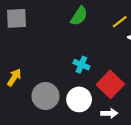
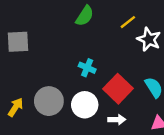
gray square: (16, 18) -> (18, 42), moved
yellow arrow: (14, 77) -> (16, 107), moved

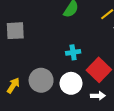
cyan cross: (87, 68) -> (73, 52), turned -32

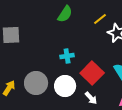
white arrow: (98, 96) -> (91, 98), turned 48

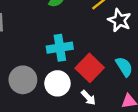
cyan cross: (67, 56) -> (60, 48), size x1.5

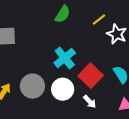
cyan cross: (60, 48) -> (65, 58), turned -30

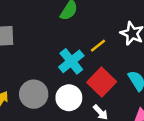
yellow line: (99, 19) -> (98, 46), moved

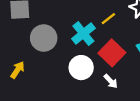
gray circle: (34, 94) -> (44, 38), moved

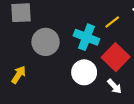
cyan cross: (83, 33) -> (86, 37), turned -30

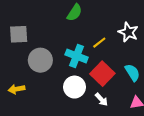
yellow arrow: (19, 75) -> (17, 89), turned -133

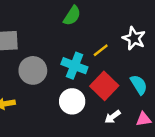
white arrow: (101, 99) -> (113, 117), moved, turned 96

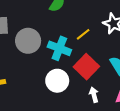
gray circle: (33, 70) -> (28, 41), moved
white arrow: (113, 117) -> (94, 95), turned 112

